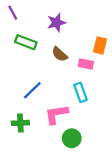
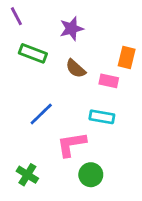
cyan rectangle: (80, 92) -> (102, 117), turned -60
green cross: (20, 123) -> (27, 175), moved, turned 35

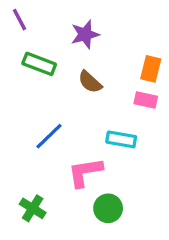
pink rectangle: (109, 81) -> (146, 100), moved

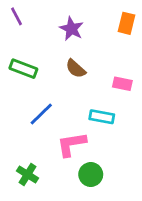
purple star: (85, 34) -> (71, 29), turned -30
green rectangle: (39, 64) -> (23, 69), moved
orange rectangle: (151, 69) -> (126, 23), moved

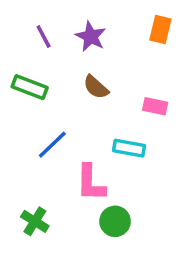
purple line: (16, 16) -> (44, 37), moved
pink L-shape: (71, 144) -> (91, 183), turned -80

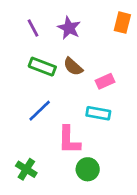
green rectangle: (30, 87) -> (42, 67), moved
pink rectangle: (155, 106) -> (105, 81), moved, turned -36

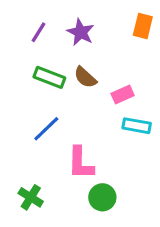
purple line: (33, 28) -> (39, 32), turned 60
cyan rectangle: (98, 113) -> (137, 126), moved

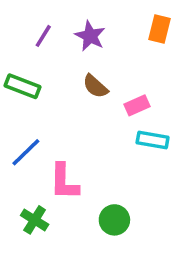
green rectangle: (49, 77) -> (22, 86), moved
blue line: (46, 129) -> (26, 152), moved
pink L-shape: (81, 163) -> (64, 182), moved

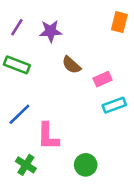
purple line: (43, 36) -> (17, 27), moved
purple star: (90, 36) -> (51, 31), moved, turned -30
cyan rectangle: (153, 140) -> (114, 105), turned -30

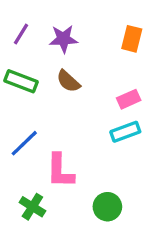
orange rectangle: (119, 22) -> (132, 39), moved
brown semicircle: (71, 65) -> (68, 81), moved
cyan rectangle: (114, 105) -> (125, 132), moved

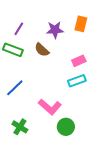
purple line: (21, 34) -> (19, 29), moved
purple star: (63, 39) -> (55, 30), moved
pink L-shape: (60, 171) -> (50, 107), moved, turned -50

